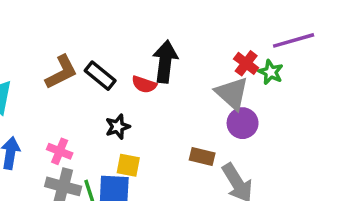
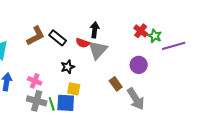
purple line: (294, 40) -> (174, 46), moved
black arrow: (165, 62) -> (95, 30), size x0.7
gray triangle: (232, 93) -> (98, 50), moved, turned 30
brown rectangle: (202, 157) -> (116, 84), turned 40

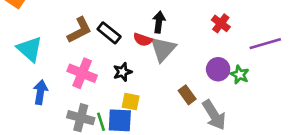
green star: (155, 36) -> (240, 75), moved
pink cross: (35, 81) -> (82, 73), moved, size x1.5

